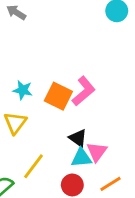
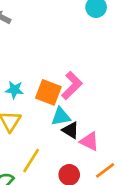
pink triangle: (97, 152) -> (89, 141), turned -35
cyan triangle: (81, 158) -> (61, 117), moved

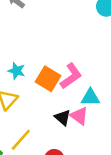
cyan triangle: (61, 117) -> (90, 97), moved
pink triangle: (89, 141) -> (79, 116), moved

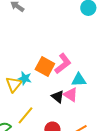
cyan star: (17, 71) -> (25, 78), moved

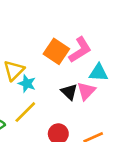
cyan star: (25, 78) -> (27, 84), moved
pink triangle: (71, 95) -> (86, 91), turned 35

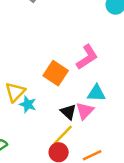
pink L-shape: (80, 50) -> (87, 57), moved
yellow line: (25, 112) -> (63, 135), moved

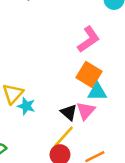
pink L-shape: (87, 57) -> (88, 40), moved
orange square: (56, 73) -> (89, 75), moved

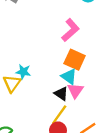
cyan triangle: (97, 92) -> (69, 77), moved, turned 42
cyan star: (26, 106) -> (23, 72), moved

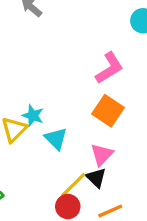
cyan triangle: (69, 77) -> (56, 139), moved
black triangle: (61, 94) -> (96, 178), moved

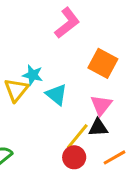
pink L-shape: (109, 68) -> (67, 23), moved
black triangle: (96, 178) -> (98, 128), turned -42

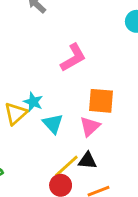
orange square: (103, 63) -> (101, 101), turned -32
pink triangle: (101, 105) -> (90, 126), moved

